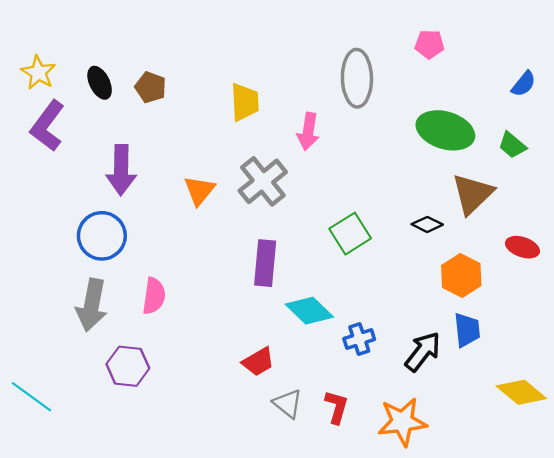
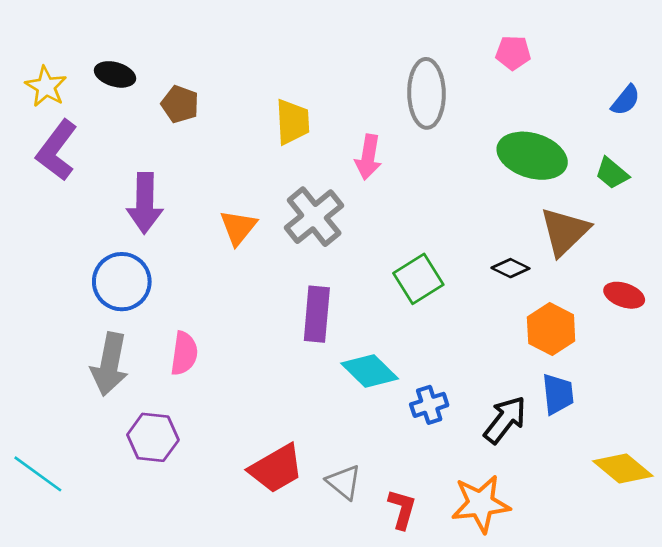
black ellipse: (100, 83) -> (115, 74), moved, turned -48
red trapezoid: (258, 362) -> (276, 469), moved, size x1.4
red L-shape: (337, 407) -> (402, 509), moved

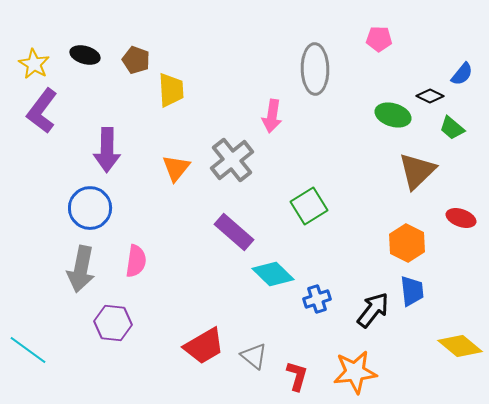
brown pentagon: (180, 104) -> (136, 60), moved
yellow trapezoid: (292, 122) -> (171, 90), moved
green ellipse: (532, 156) -> (393, 115), size x0.7
black diamond: (510, 268) -> (430, 96), moved
purple rectangle: (317, 314) -> (234, 232), turned -54

